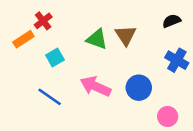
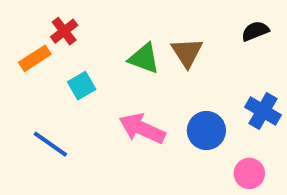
blue cross: (177, 60) -> (263, 111), moved
blue line: (50, 97) -> (50, 144), moved

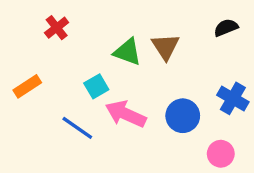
orange rectangle: (35, 58) -> (27, 86), moved
cyan square: (82, 86) -> (96, 86), moved
blue line: (50, 144) -> (77, 128), moved

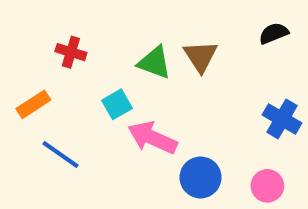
red cross: (57, 28) -> (71, 52), moved, turned -35
blue circle: (183, 116) -> (201, 177), moved
blue line: (77, 128) -> (61, 154), moved

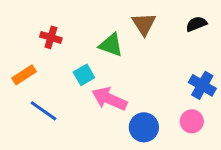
brown triangle: (201, 56) -> (144, 24), moved
pink circle: (267, 186) -> (192, 121), moved

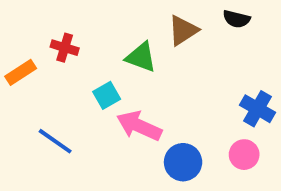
brown triangle: (144, 24) -> (183, 30), turned 30
black semicircle: (196, 24) -> (236, 19), moved, turned -144
orange rectangle: (24, 75) -> (21, 72), moved

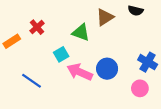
red cross: (65, 48) -> (37, 27), turned 32
blue circle: (183, 162) -> (107, 69), moved

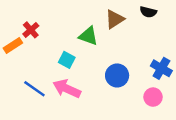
red cross: (37, 27) -> (31, 30), moved
cyan square: (61, 54) -> (67, 60), turned -32
pink arrow: (80, 72) -> (67, 89), moved

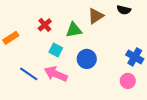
red cross: (31, 30) -> (45, 25), moved
green triangle: (88, 36) -> (74, 30), turned -30
blue circle: (117, 75) -> (87, 59), moved

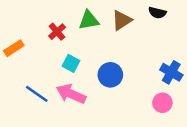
green triangle: (74, 30) -> (89, 20), moved

